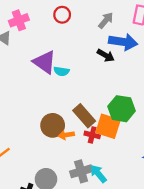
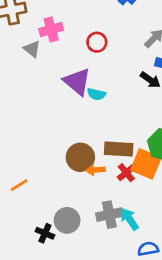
red circle: (62, 15) -> (97, 42), moved
brown rectangle: (84, 116) -> (119, 149), turned -50
red cross: (92, 135) -> (126, 173), turned 32

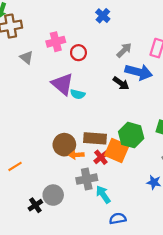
pink cross: (51, 29) -> (56, 42), moved
gray cross: (109, 215) -> (87, 179), moved
black cross: (45, 233) -> (35, 205), turned 32

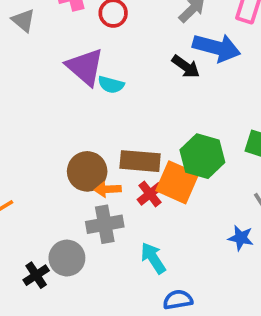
gray cross: (87, 179) -> (105, 224), moved

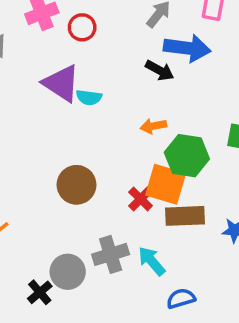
brown rectangle: (140, 161) -> (185, 216), moved
orange arrow: (108, 189) -> (153, 126), moved
gray cross: (105, 224) -> (111, 254), moved

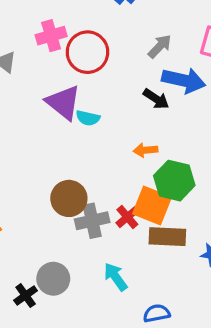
red circle: (82, 27) -> (87, 52), size x1.6
gray cross: (111, 254) -> (92, 221), moved
cyan arrow: (152, 261) -> (116, 277), moved

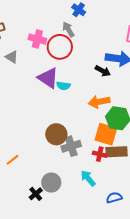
pink cross: (51, 36) -> (37, 39), turned 36
gray arrow: (160, 46) -> (68, 29), moved, turned -70
orange arrow: (145, 150) -> (99, 102), size x1.5
red cross: (127, 217) -> (100, 154), moved, turned -32

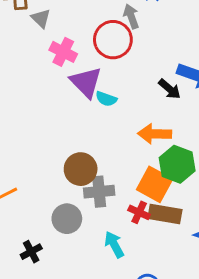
pink cross: (37, 39) -> (63, 52), moved
gray triangle: (12, 57) -> (41, 18), moved
gray circle: (51, 183) -> (67, 219), moved

